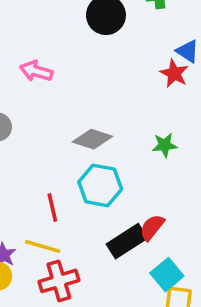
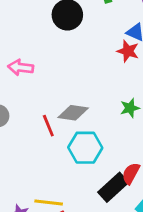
red line: (52, 208) -> (48, 126), moved

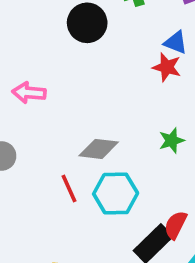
red line: (48, 126) -> (69, 189), moved

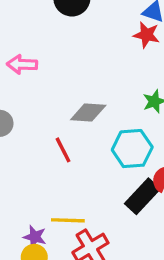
cyan hexagon: (116, 194) -> (132, 149), moved

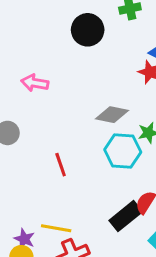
gray diamond: (88, 113) -> (112, 115), moved
cyan hexagon: (132, 149) -> (123, 151), moved

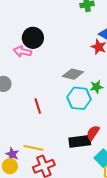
black circle: (88, 30) -> (33, 38), moved
black rectangle: (126, 216) -> (80, 141), turned 30

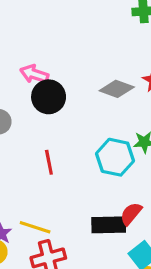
black circle: (33, 38) -> (49, 97), moved
gray diamond: (73, 74) -> (117, 89), moved

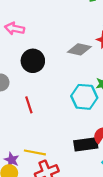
pink arrow: (34, 74) -> (15, 29), moved
red line: (49, 162) -> (29, 105), moved

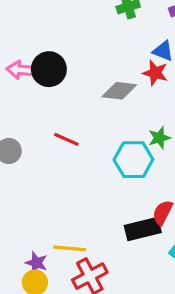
black circle: (33, 61) -> (49, 69), moved
red line: (29, 105) -> (66, 139), moved, turned -42

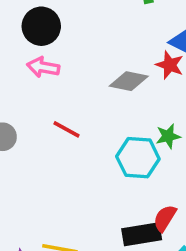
black circle: (49, 69) -> (41, 26), moved
pink arrow: (21, 70) -> (43, 67), moved

